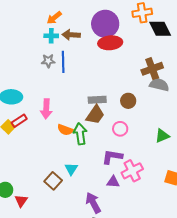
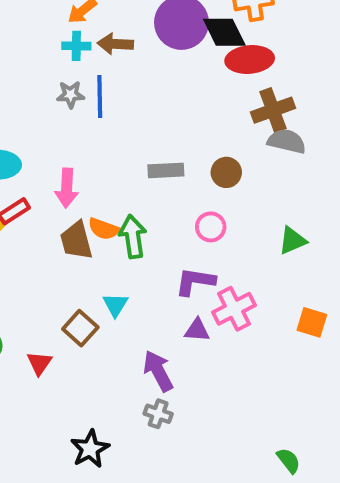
black diamond: (160, 29) -> (224, 32), moved
red ellipse: (110, 43) -> (250, 60), moved
brown trapezoid: (95, 115) -> (76, 241), moved, turned 130
red triangle: (21, 201) -> (39, 363), moved

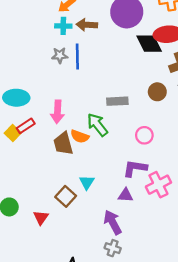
black diamond: (224, 32) -> (149, 44), moved
brown circle: (226, 172) -> (157, 92), moved
green arrow: (133, 237) -> (97, 125), moved, turned -30
purple triangle: (197, 330) -> (126, 195), moved

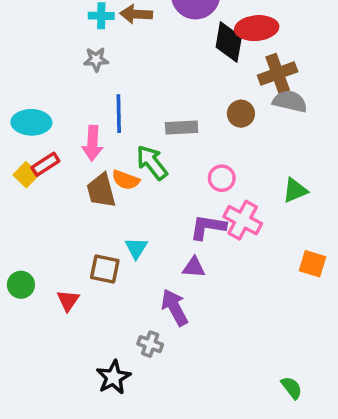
black diamond: (149, 44) -> (229, 42), turned 36
blue line: (77, 57) -> (119, 114), moved
pink cross: (158, 185) -> (243, 220), moved, turned -35
brown square: (66, 196) -> (105, 269), turned -30
gray cross: (113, 248) -> (150, 344), moved

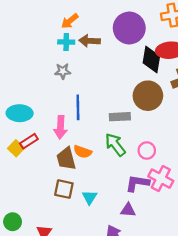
brown circle: (241, 114) -> (148, 96), moved, size x1.6
green arrow: (152, 163) -> (115, 145), moved
brown square: (105, 269) -> (64, 189), moved

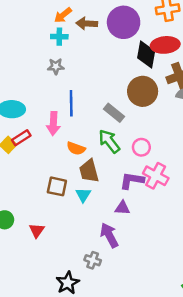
brown arrow: (90, 41) -> (87, 24), moved
gray rectangle: (120, 117) -> (114, 113), turned 42
brown trapezoid: (66, 159) -> (89, 171), moved

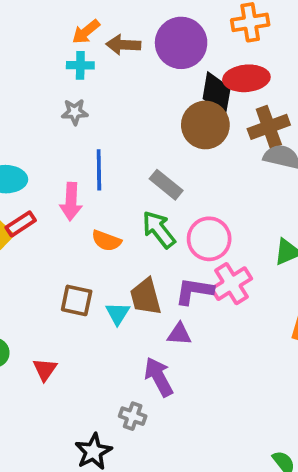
brown circle: (143, 91) -> (205, 125), moved
pink circle: (141, 147) -> (209, 239), size x1.5
brown trapezoid: (89, 171) -> (146, 297), moved
pink cross: (156, 176) -> (231, 284), turned 30

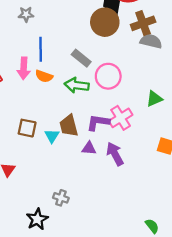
green arrow: (159, 230) -> (77, 85), turned -45
pink circle: (209, 239) -> (108, 76), moved
orange semicircle: (106, 241) -> (44, 76), moved
purple arrow: (159, 377) -> (115, 154), moved

